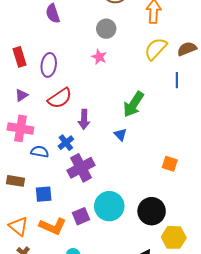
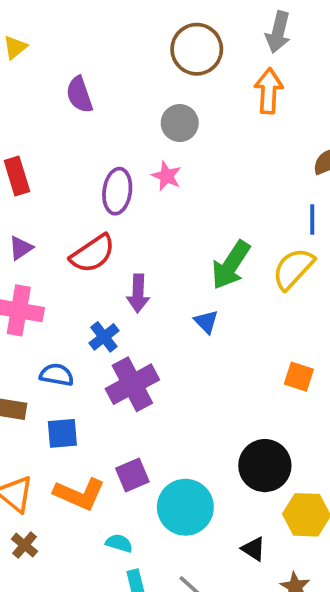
yellow semicircle: (156, 49) -> (293, 269), moved
purple ellipse: (49, 65) -> (117, 191), moved
blue semicircle: (40, 152) -> (57, 375), moved
cyan circle: (109, 206) -> (185, 507), moved

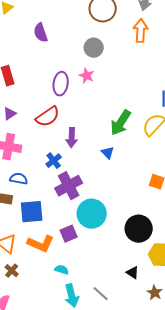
blue semicircle: (57, 375) -> (19, 179), moved
blue square: (62, 433) -> (32, 212), size x1.4
cyan circle: (185, 507) -> (92, 214), moved

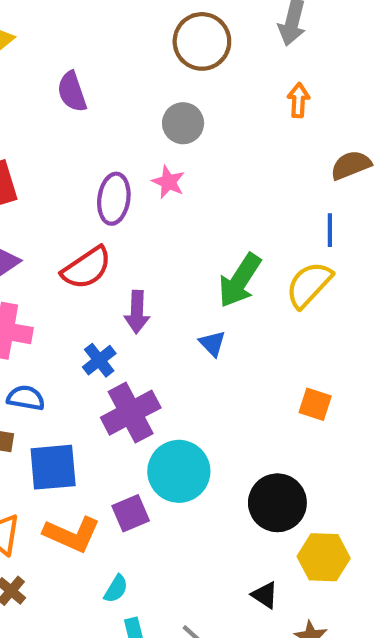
orange arrow: (141, 31) -> (298, 100), moved, size x0.7
cyan semicircle: (62, 270) -> (116, 589), turned 104

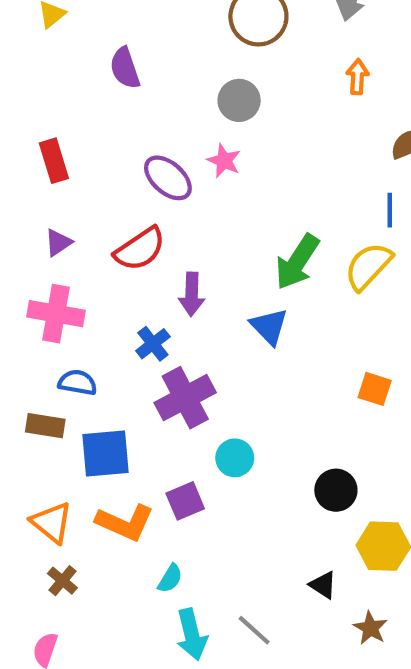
purple ellipse: (114, 199) -> (168, 178), turned -57
blue triangle: (212, 343) -> (269, 327), size x1.4
cyan circle: (179, 471) -> (235, 458), size x0.6
black circle: (277, 503) -> (336, 490), size x0.7

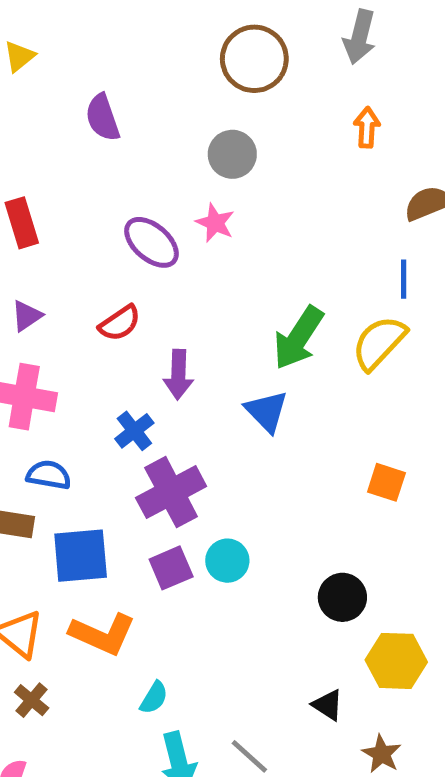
red semicircle: (140, 249) -> (120, 323), size x0.7
purple square: (185, 501) -> (171, 568), moved

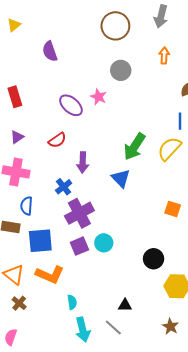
gray circle: (232, 154) -> (121, 70), moved
blue semicircle: (49, 475) -> (27, 206), turned -96
cyan semicircle: (154, 698) -> (72, 302), turned -40
black triangle: (328, 705) -> (125, 305), moved, turned -32

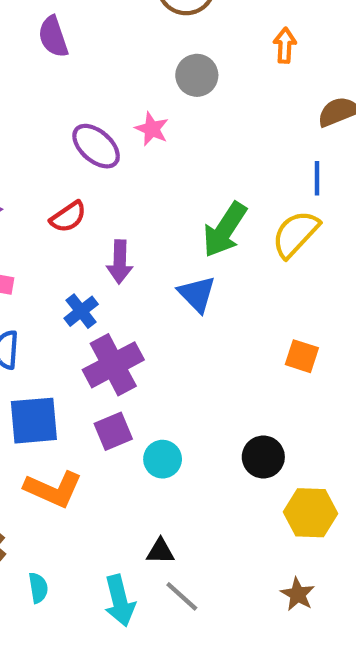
cyan circle: (104, 243) -> (163, 459), moved
cyan semicircle: (72, 302) -> (38, 588), moved
black triangle: (125, 305) -> (160, 551), moved

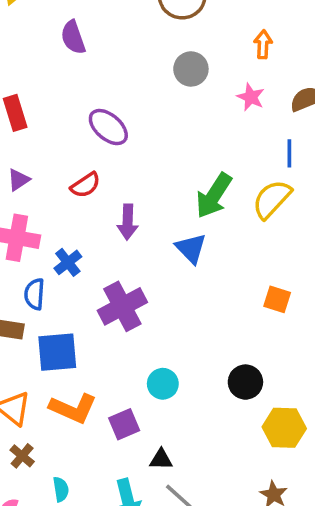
pink star: (152, 129) -> (251, 97), moved
blue cross: (81, 311) -> (68, 262), moved
purple square: (113, 431) -> (124, 424), moved

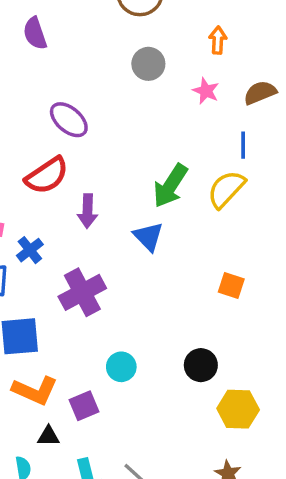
red semicircle: (85, 185) -> (47, 176), size x1.5
black triangle: (161, 459) -> (49, 436), moved

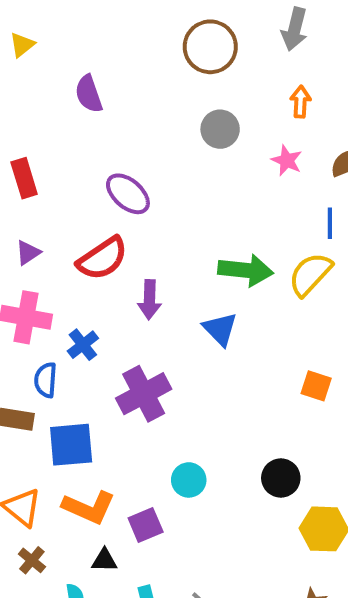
green arrow: (170, 186) -> (246, 270), turned -117

